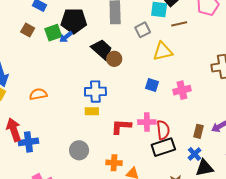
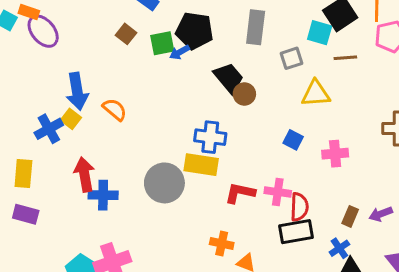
orange semicircle: (38, 94) -> (115, 109), moved, turned 42
yellow rectangle: (92, 111) -> (201, 165), size x1.6
gray circle: (79, 150) -> (164, 183), moved, size x1.4

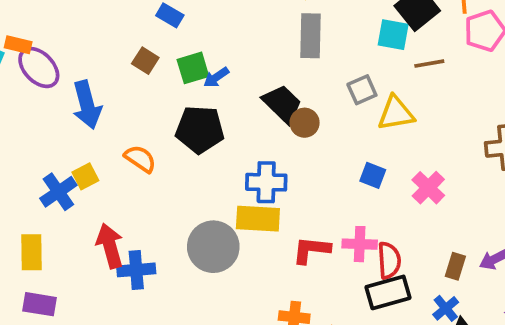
black pentagon: (194, 31) -> (200, 129), moved
gray square: (291, 58) -> (362, 90), moved
blue arrow: (77, 91) -> (87, 105), moved
yellow square: (71, 119) -> (85, 176), turned 30
pink cross: (335, 154) -> (428, 188), turned -35

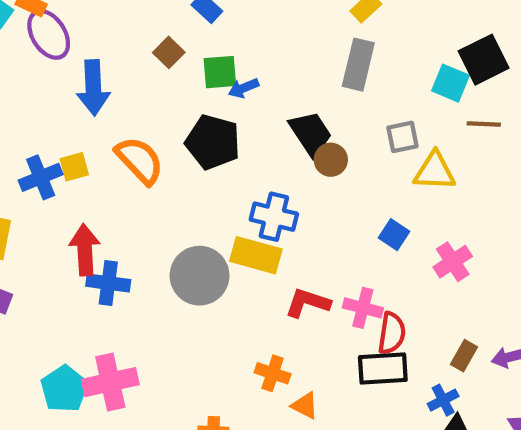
orange semicircle: (140, 159) -> (140, 160), size x1.4

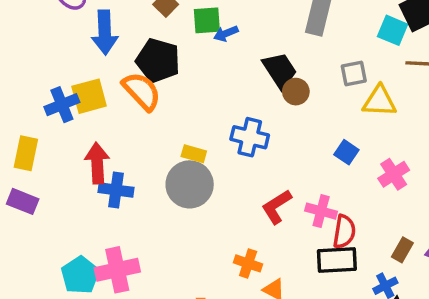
black pentagon: (213, 142) -> (158, 61), moved
yellow square: (74, 167) -> (89, 96), size x1.5
yellow rectangle: (256, 255) -> (194, 154), moved, size x0.6
red L-shape: (308, 303) -> (277, 207), turned -51

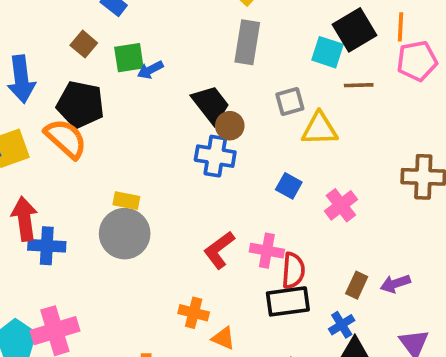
blue cross: (250, 137) -> (215, 156), moved

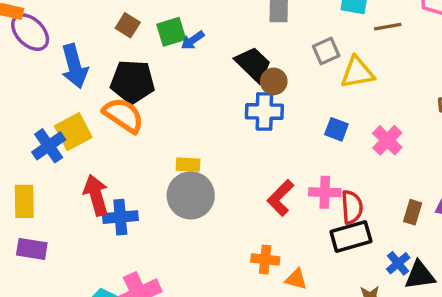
blue cross: (342, 325) -> (398, 263), moved

